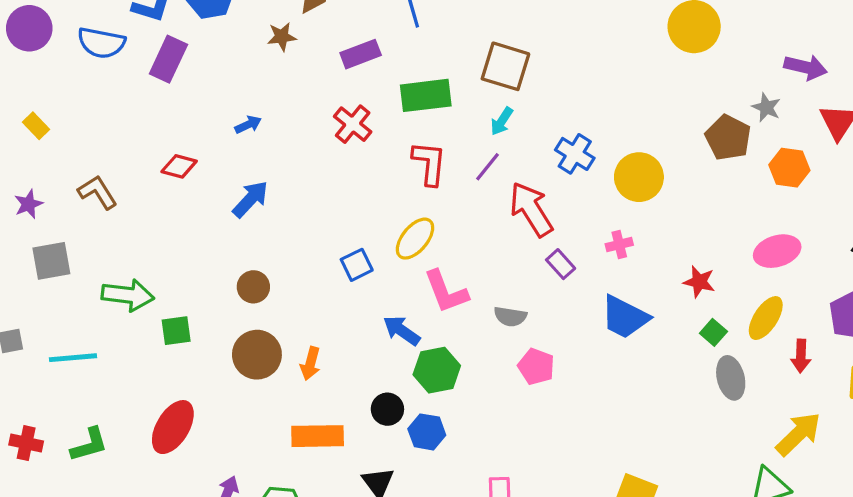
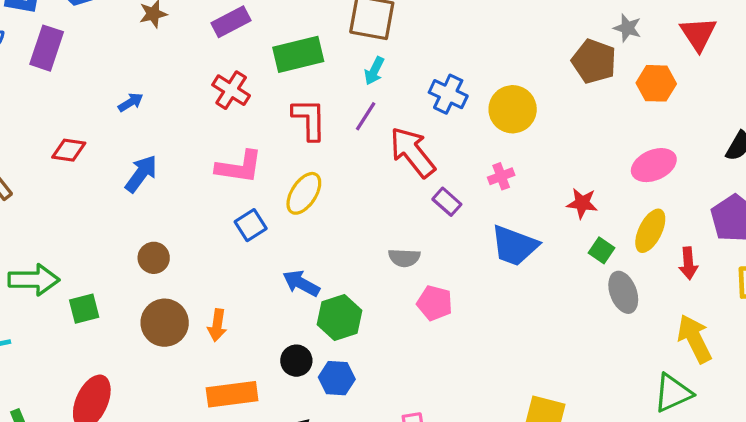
pink L-shape: (446, 292) -> (239, 167), moved, turned -54
yellow arrow: (798, 434) -> (695, 339), turned -66

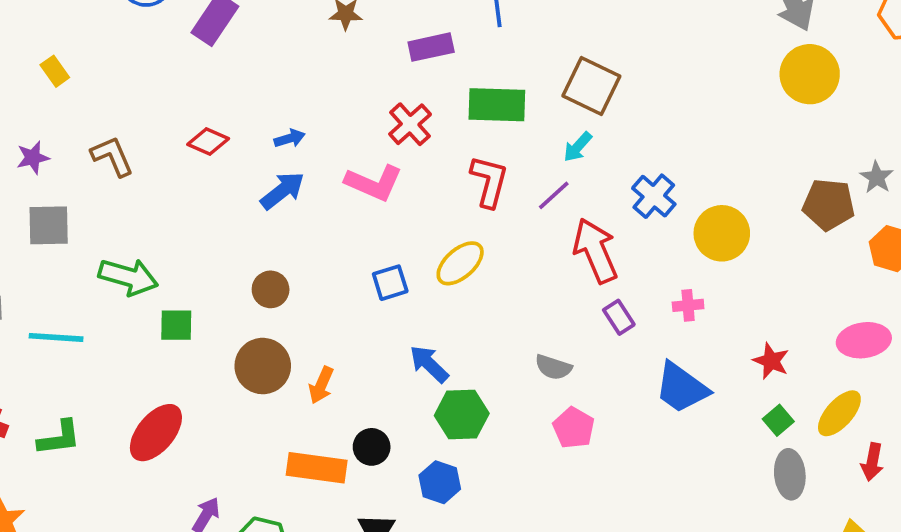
brown pentagon: (594, 61) -> (829, 204), turned -30
blue arrow: (131, 102) -> (290, 138), moved
pink L-shape: (239, 167) -> (374, 183), moved
black circle: (296, 361) -> (372, 447), moved

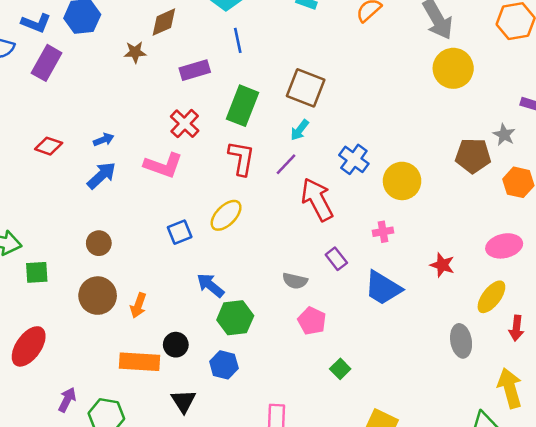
green rectangle: (497, 105) -> (243, 106), turned -66
purple rectangle: (619, 317) -> (336, 259), moved
green square: (778, 420) -> (340, 369), moved

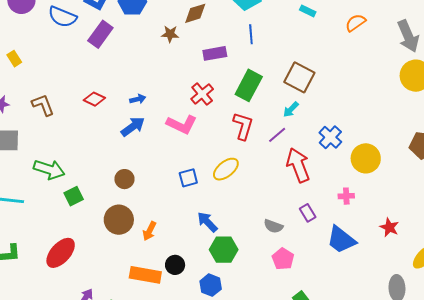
green square: (37, 272) -> (74, 196), turned -30

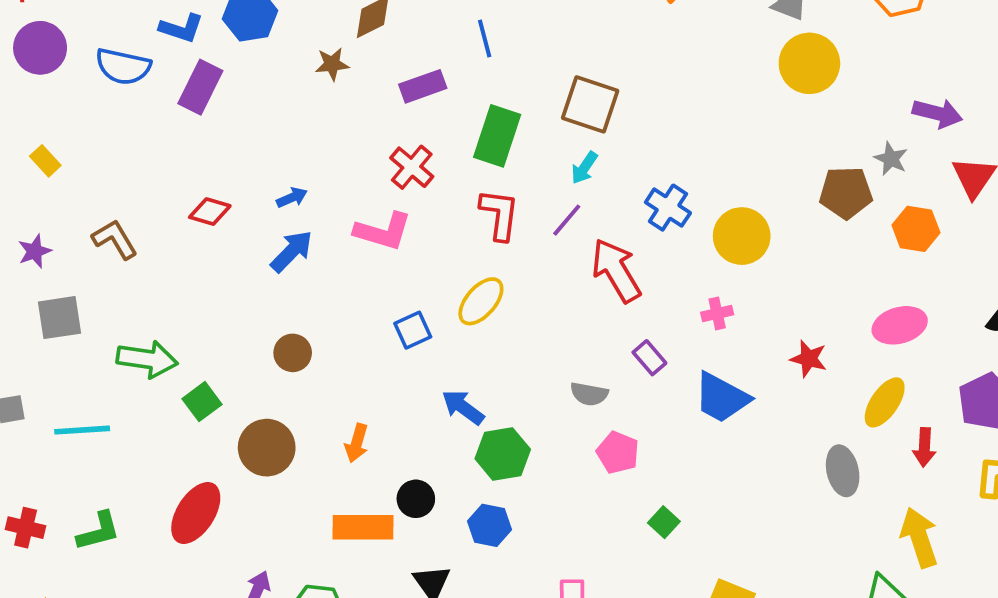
brown circle: (119, 220) -> (267, 448), moved

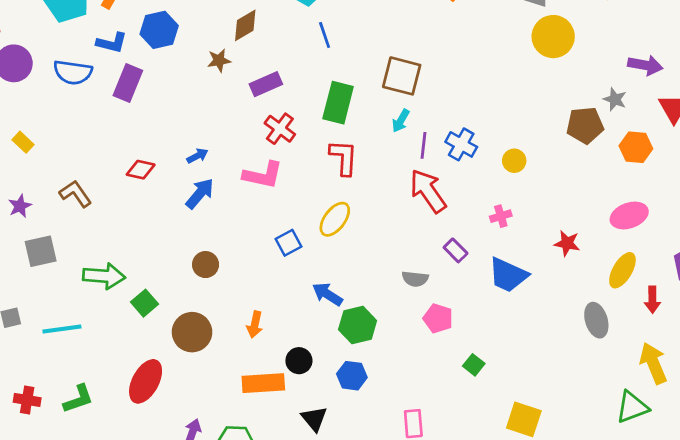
purple rectangle: (423, 86) -> (266, 84), moved
purple line: (567, 220) -> (423, 145), moved, turned -30
yellow circle: (742, 236) -> (514, 161), size x0.6

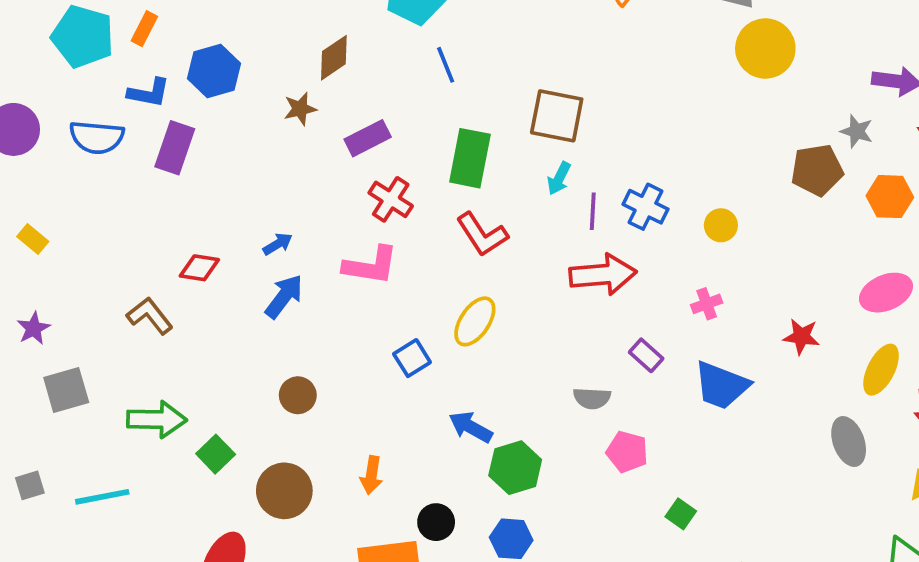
red L-shape: (344, 157) -> (482, 234), turned 147
red arrow: (428, 191) -> (603, 274), turned 123
brown L-shape: (75, 194) -> (150, 316), moved

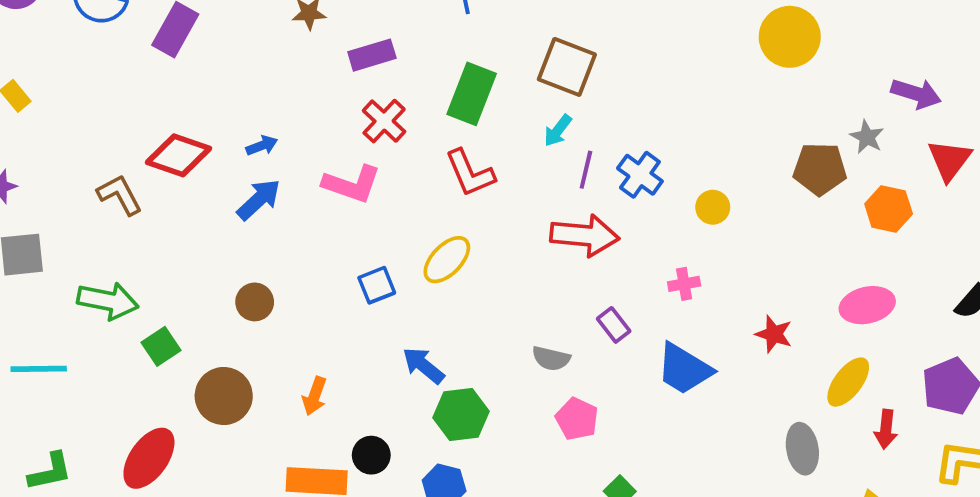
red diamond: (199, 268) -> (178, 155), size x1.5

